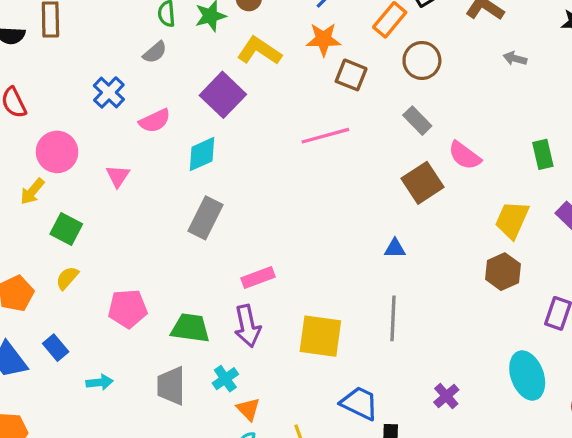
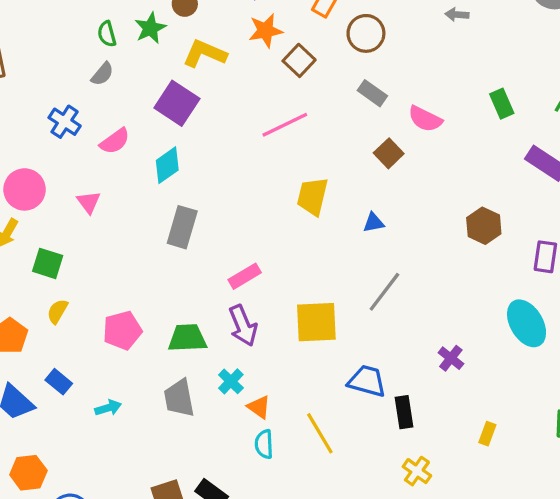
brown square: (351, 75) -> (299, 60), turned 32
brown square: (422, 183) -> (389, 153), size x0.7
yellow trapezoid: (512, 220) -> (313, 196), moved
gray line: (393, 318) -> (384, 292), turned 45

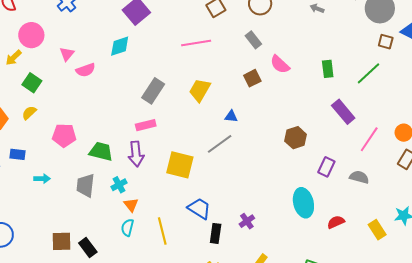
pink semicircle: (115, 141) -> (86, 70), moved
gray rectangle: (182, 227) -> (153, 91), moved
gray line: (384, 292) -> (220, 144), moved
purple cross: (451, 358) -> (247, 221), moved
blue rectangle: (59, 382) -> (18, 154), turned -49

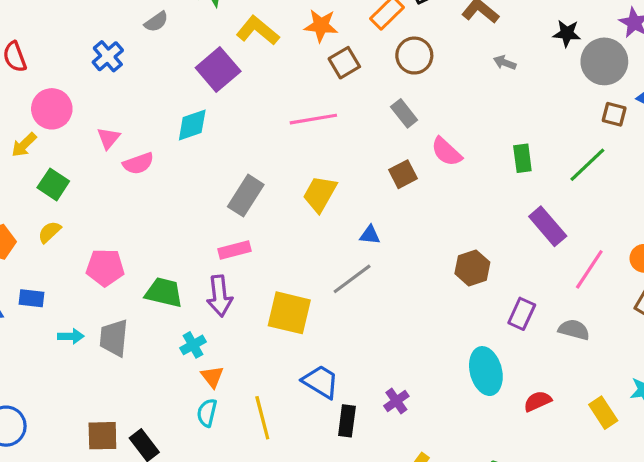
gray trapezoid: (85, 185) -> (114, 338), moved

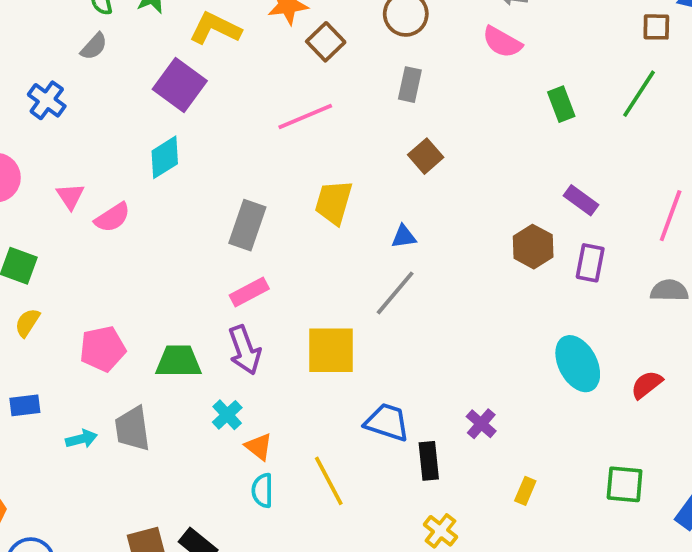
gray rectangle: (404, 113) -> (410, 85), turned 64
pink semicircle: (446, 152) -> (502, 42), moved
purple rectangle: (548, 226) -> (581, 200), moved, size x0.7
purple rectangle: (522, 314) -> (590, 263), moved

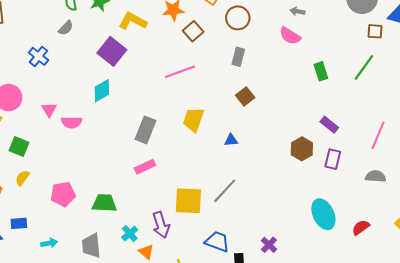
pink semicircle: (112, 217) -> (72, 122), turned 30
gray line: (395, 293) -> (225, 191), moved
purple arrow: (245, 350) -> (161, 225), moved
gray trapezoid: (132, 429) -> (91, 246), moved

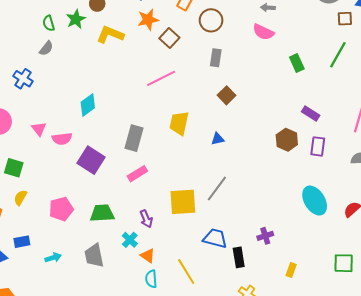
purple square: (112, 51) -> (91, 160), moved
purple arrow: (161, 225) -> (146, 219), moved, size x0.7
purple cross: (269, 245) -> (265, 236), turned 35

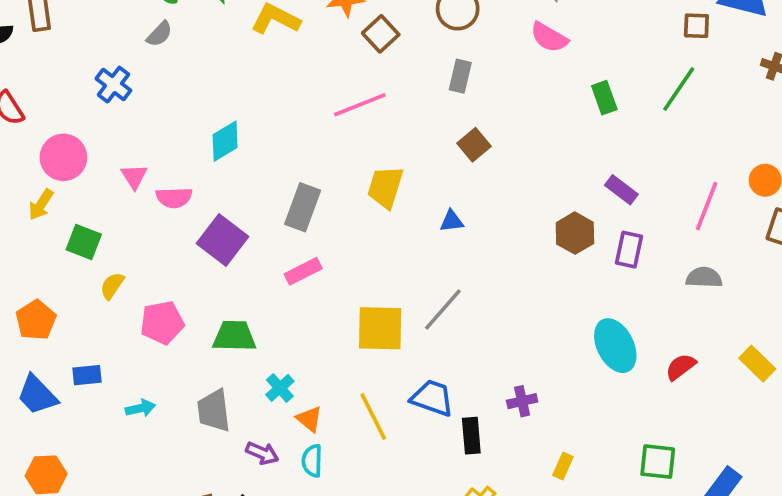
yellow semicircle: (20, 198) -> (112, 286), moved
purple arrow: (146, 219) -> (262, 453), moved, turned -48
yellow line: (186, 272) -> (373, 417), moved

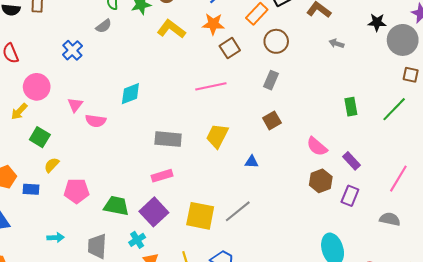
pink semicircle: (549, 37) -> (317, 147), moved
gray rectangle: (303, 207) -> (168, 139), turned 65
purple square: (223, 240) -> (154, 212), moved
blue rectangle: (87, 375) -> (31, 189), moved

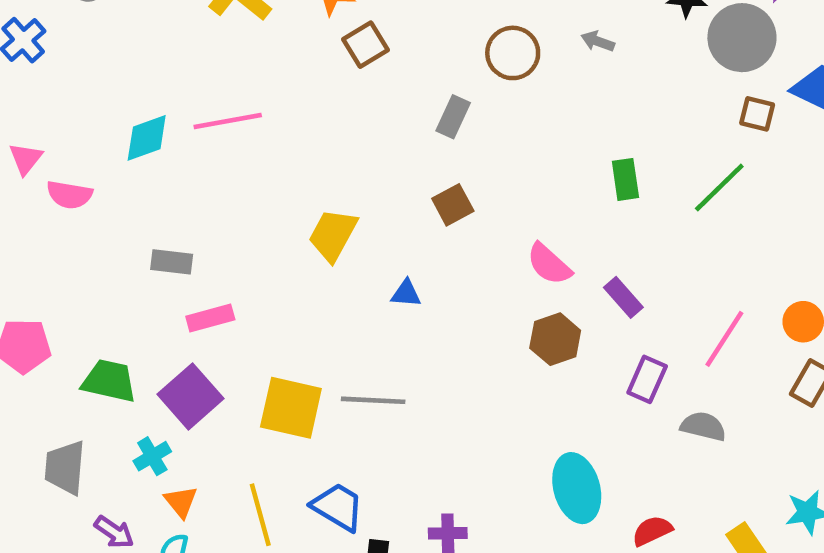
brown circle: (276, 41) -> (513, 53), moved
pink line: (211, 86) -> (228, 121), moved
gray rectangle: (168, 139) -> (172, 262), moved, size x0.7
purple rectangle: (350, 196) -> (647, 379), moved
gray line: (238, 211) -> (373, 400), turned 40

